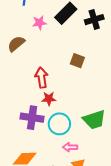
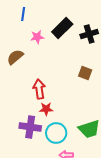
brown square: (77, 61) -> (85, 73), moved

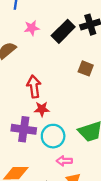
black rectangle: (62, 28) -> (63, 31), moved

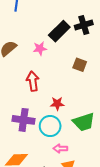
pink star: (32, 28) -> (40, 48), moved
red star: (42, 109) -> (57, 104), moved

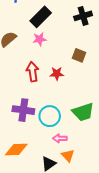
black rectangle: (59, 31) -> (41, 17), moved
red star: (57, 104) -> (57, 74), moved

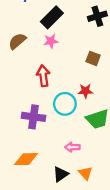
red star: (57, 74) -> (85, 91), moved
cyan circle: (50, 116) -> (65, 104), moved
orange triangle: (68, 156) -> (85, 173), moved

